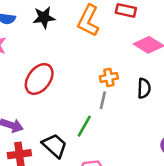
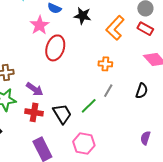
orange cross: (109, 77) -> (105, 64), moved
red ellipse: (39, 79) -> (55, 48), moved, turned -35

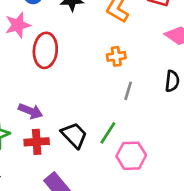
pink star: (40, 25) -> (18, 25), turned 30
green line: (89, 106) -> (108, 133), moved
pink hexagon: (84, 143) -> (131, 156), moved

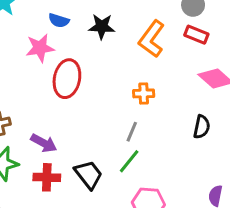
gray line: (128, 91) -> (132, 132), moved
green line: (108, 133) -> (129, 161), moved

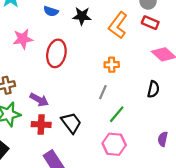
pink star: (40, 48) -> (23, 39), moved
green line: (129, 161) -> (117, 114), moved

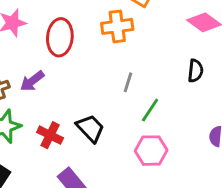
orange cross: (112, 65) -> (117, 26), moved, size x1.5
purple arrow: (39, 100) -> (32, 81), moved, turned 120
red cross: (41, 125) -> (50, 135), turned 30

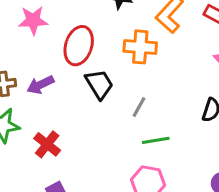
green line: (150, 110) -> (156, 140), turned 35
black trapezoid: (90, 128) -> (99, 84), moved

